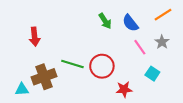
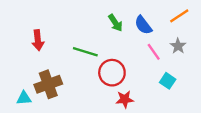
green line: (72, 64) -> (85, 52), moved
red star: (124, 89) -> (125, 99), moved

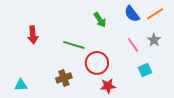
blue semicircle: (143, 25) -> (132, 14), moved
cyan square: (168, 81) -> (145, 70), turned 32
brown cross: (48, 84) -> (64, 78), moved, size x0.7

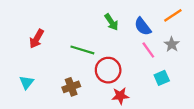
blue semicircle: (132, 14) -> (143, 27), moved
red arrow: (33, 35) -> (37, 39), turned 36
cyan triangle: (21, 85) -> (27, 82), moved, turned -48

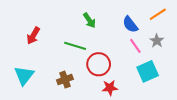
green arrow: (111, 22) -> (89, 20), moved
cyan square: (162, 78) -> (148, 71), size x1.5
cyan triangle: (27, 82) -> (24, 75), size x1.5

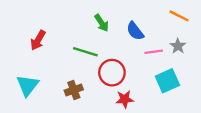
orange line: (158, 14) -> (179, 16), turned 60
blue semicircle: (130, 24) -> (135, 31), moved
pink line: (135, 46) -> (154, 52), turned -63

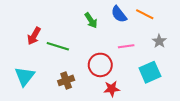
orange line: (179, 16) -> (145, 14), moved
blue semicircle: (135, 31) -> (119, 14), moved
green line: (85, 52) -> (58, 46), moved
pink line: (154, 52) -> (126, 46), moved

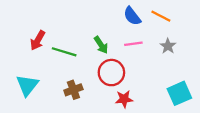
green arrow: (91, 20) -> (101, 45), moved
gray star: (159, 41) -> (168, 46), moved
pink line: (126, 46) -> (133, 44), moved
cyan square: (150, 72) -> (179, 93), moved

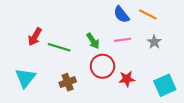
red star: (124, 99) -> (127, 79), moved

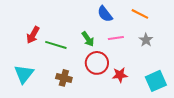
blue semicircle: (121, 14) -> (105, 14), moved
brown cross: (68, 82) -> (64, 78), turned 35

